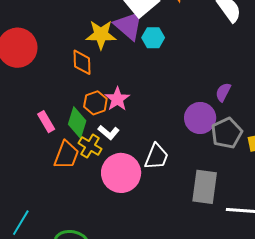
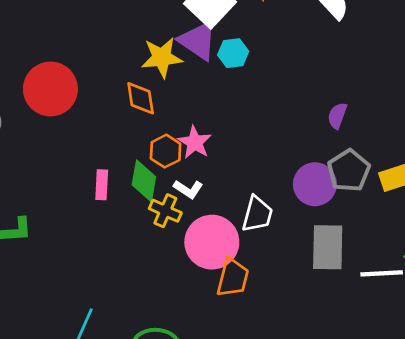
purple circle: (200, 118) -> (315, 184), moved
pink rectangle: (46, 122) -> (102, 185), turned 40
orange trapezoid: (66, 155) -> (233, 278), moved

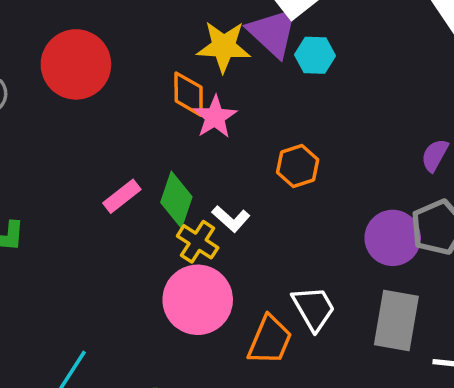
pink star: (195, 142) -> (215, 117), moved
orange hexagon: (166, 151) -> (298, 166), moved
pink rectangle: (102, 185) -> (122, 196), turned 40
white trapezoid: (257, 214) -> (314, 308), moved, turned -54
pink circle: (212, 242) -> (198, 300), moved

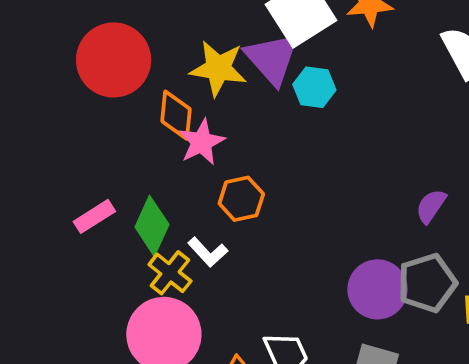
red circle: (76, 64) -> (114, 60), moved
orange hexagon: (298, 166) -> (241, 199), moved

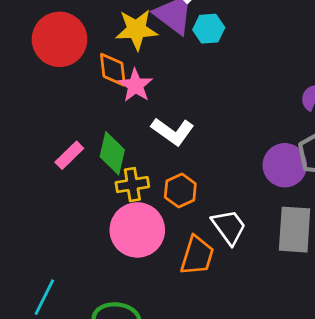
orange hexagon: (241, 199) -> (180, 190), moved
white L-shape: (208, 252) -> (173, 131), moved, size x1.4
yellow cross: (170, 273) -> (132, 185), turned -36

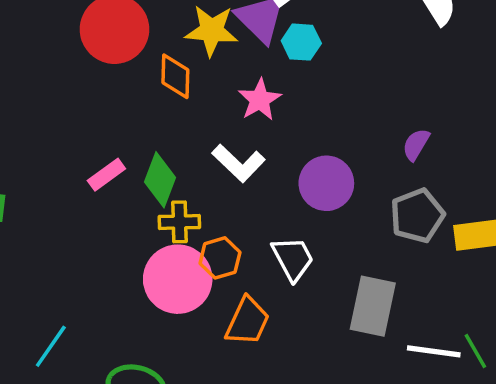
pink star: (136, 85) -> (260, 100), moved
purple circle: (285, 165) -> (326, 183), moved
orange hexagon: (180, 190) -> (220, 258), moved
white trapezoid: (229, 227) -> (293, 258), moved

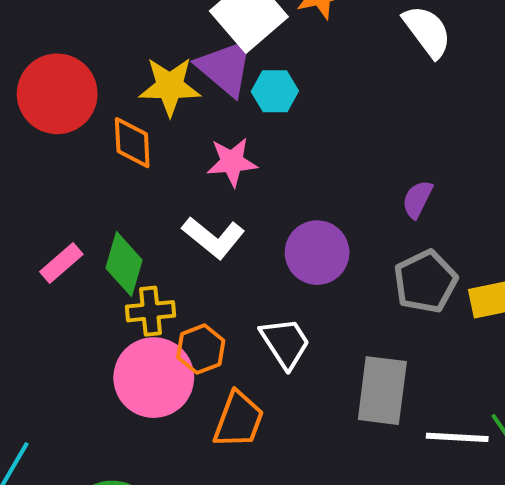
pink star: (260, 100) -> (232, 162), turned 30

